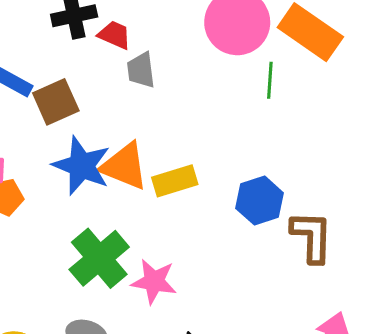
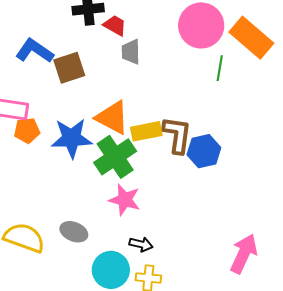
blue star: (82, 166) -> (72, 138), moved, turned -30
brown L-shape: (312, 237) -> (177, 135), moved
green cross: (99, 258) -> (115, 157), moved

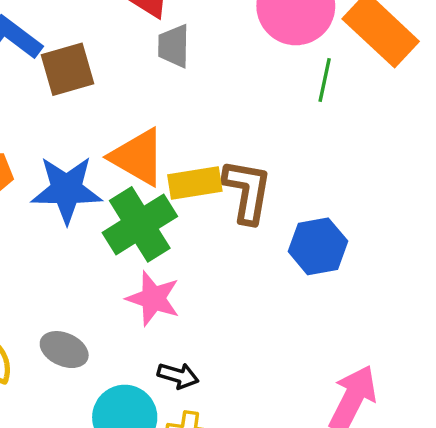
blue hexagon: (204, 151) -> (318, 246), moved

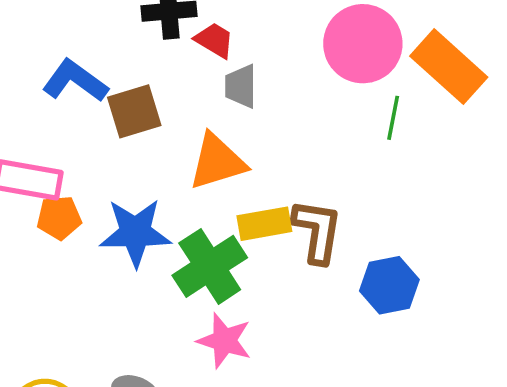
orange triangle: (138, 157) -> (217, 162), moved, turned -46

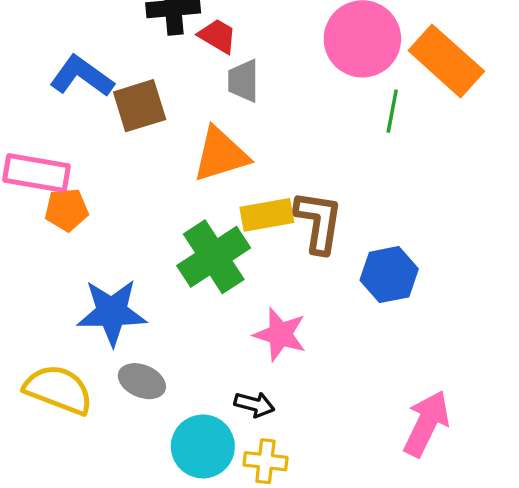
blue star: (135, 233) -> (112, 312), moved
pink star: (224, 341) -> (280, 334), moved

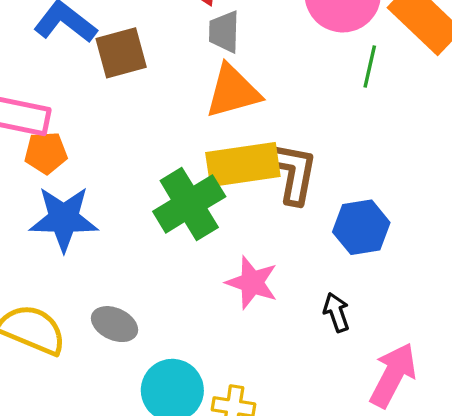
orange triangle: (221, 154) -> (233, 91), moved
yellow rectangle: (267, 215) -> (243, 164), size x1.4
blue star: (112, 312) -> (64, 219), moved
black arrow: (254, 404) -> (336, 312), moved, turned -126

